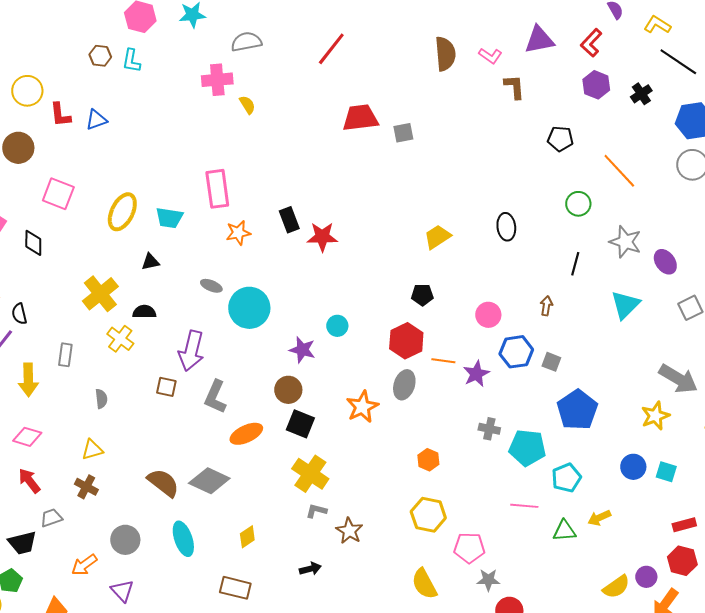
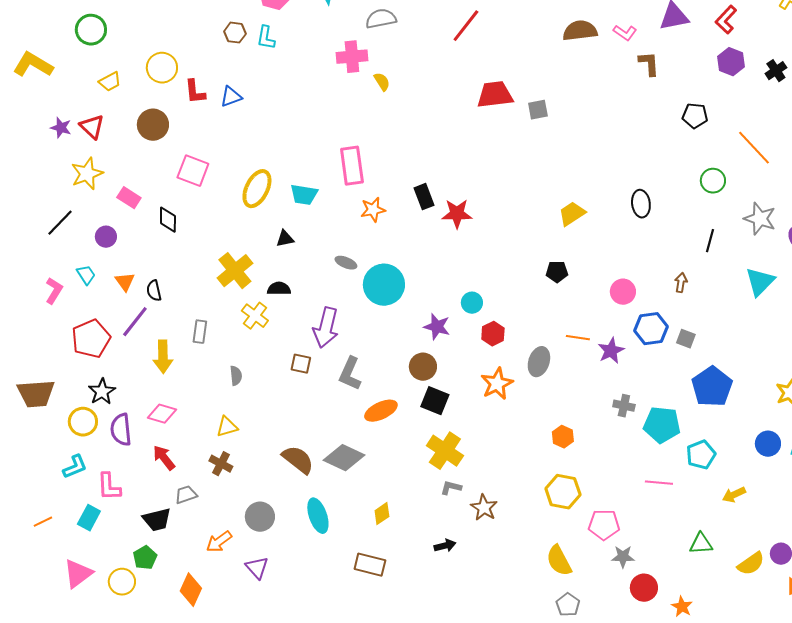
brown semicircle: (445, 54) -> (580, 31), turned -92
red hexagon: (406, 341) -> (493, 334), moved, size x0.7
green triangle: (564, 531) -> (701, 544), moved

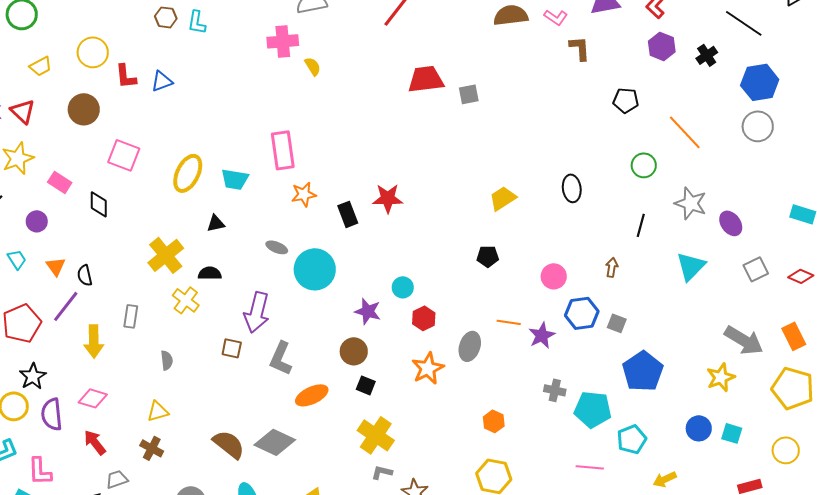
black rectangle: (424, 197) -> (348, 214), moved
black square: (435, 401) -> (366, 385), size x0.7

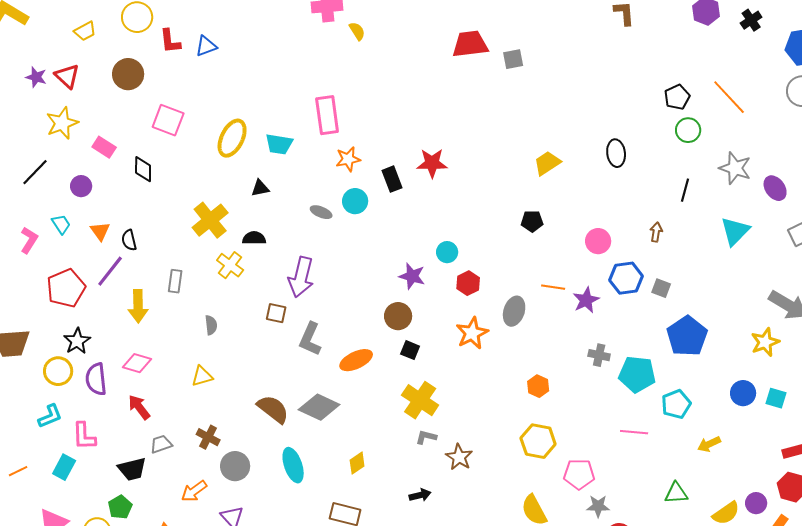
black pentagon: (626, 100) -> (677, 97), moved, turned -30
cyan circle: (315, 269) -> (355, 201), moved, size x0.6
gray L-shape: (281, 358) -> (310, 339), moved
brown cross: (152, 448) -> (208, 437), moved

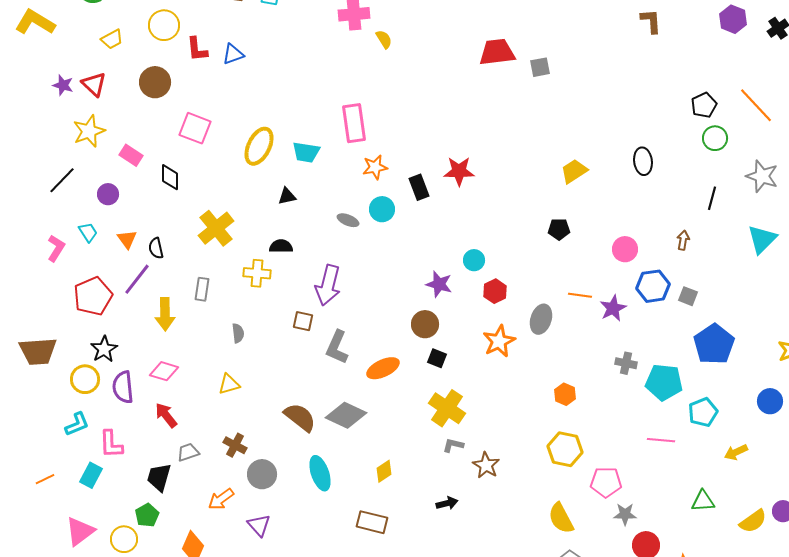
yellow cross: (210, 220) -> (216, 228), moved
yellow cross: (230, 265) -> (257, 273), turned -32
black trapezoid: (132, 469) -> (159, 477), turned 120

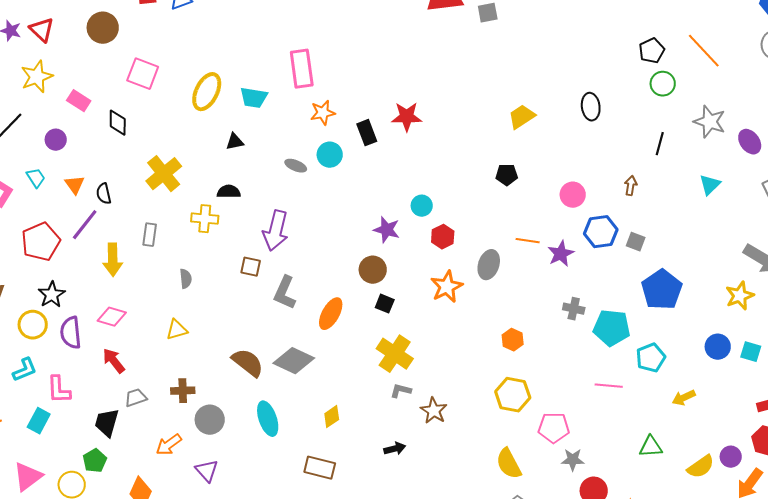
cyan triangle: (762, 239) -> (710, 185), size x0.7
orange ellipse: (383, 368) -> (331, 314), turned -36
brown cross: (235, 445) -> (183, 391), turned -30

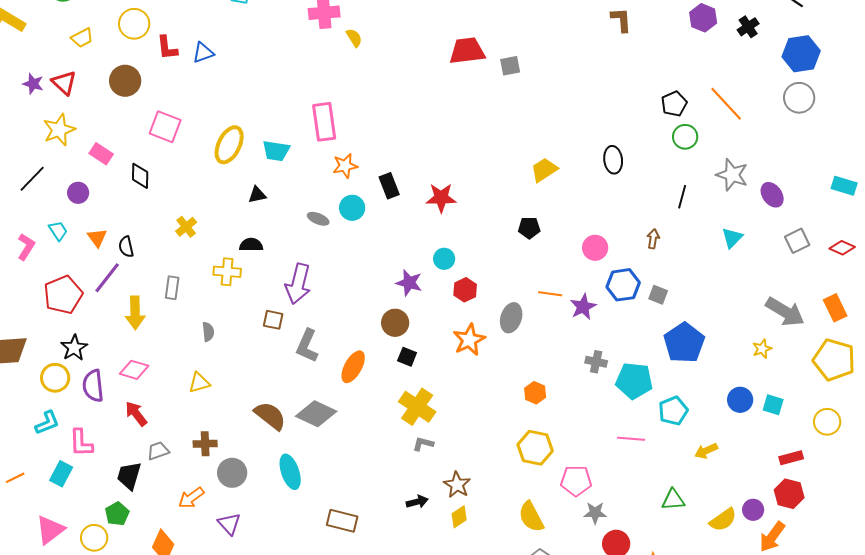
red star: (407, 117) -> (441, 198), moved
yellow cross: (164, 174) -> (186, 227), size x0.6
yellow star: (740, 296) -> (762, 349), size x0.7
brown star: (434, 411) -> (457, 485), moved
yellow diamond: (332, 417) -> (459, 517), moved

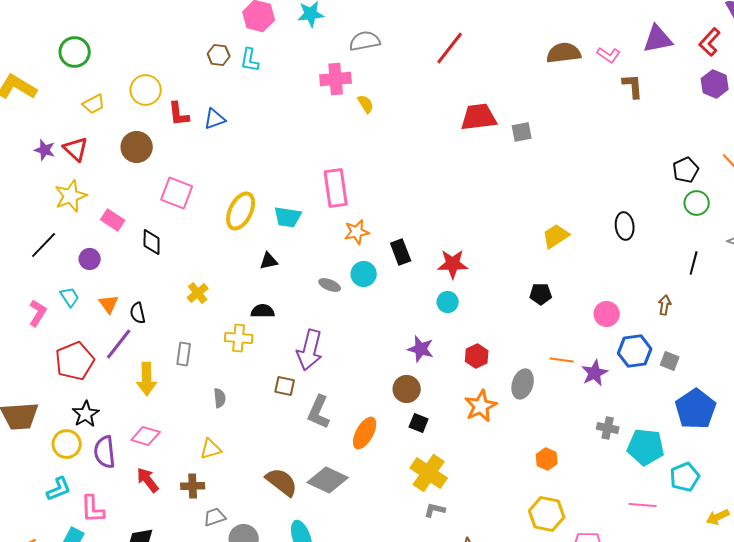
cyan circle: (444, 259) -> (448, 302), moved
brown cross: (205, 444) -> (193, 486), moved
gray trapezoid: (158, 451) -> (215, 517), moved

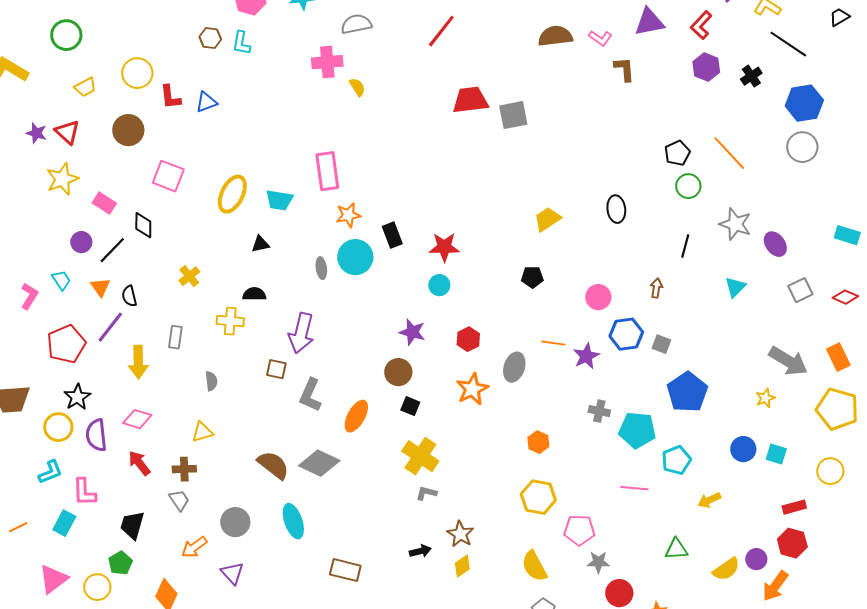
gray square: (522, 132) -> (513, 115), size x1.4
black line: (44, 245) -> (112, 250), moved
cyan circle: (364, 274) -> (355, 257), size x1.4
gray ellipse: (330, 285) -> (321, 268), turned 60
gray trapezoid: (215, 517) -> (179, 500), moved, turned 75

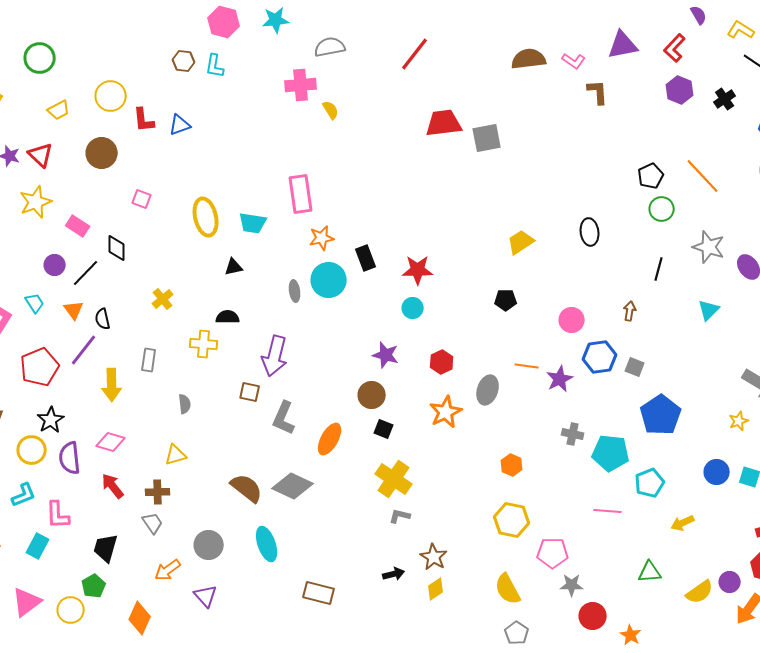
pink square: (168, 176) -> (142, 199), size x0.6
yellow ellipse: (232, 194) -> (206, 217), turned -39

